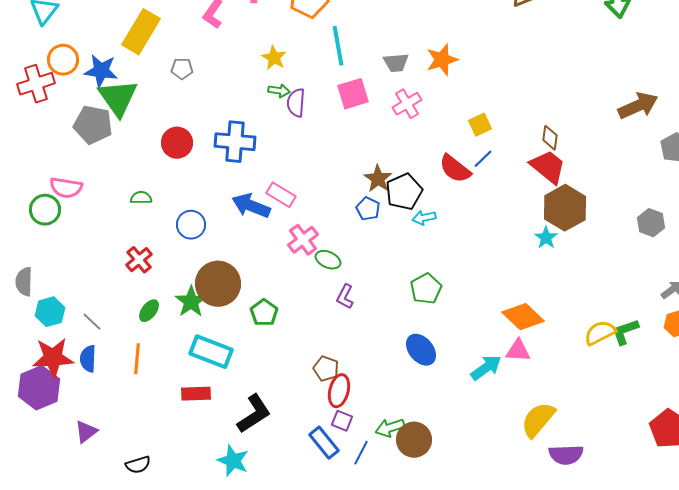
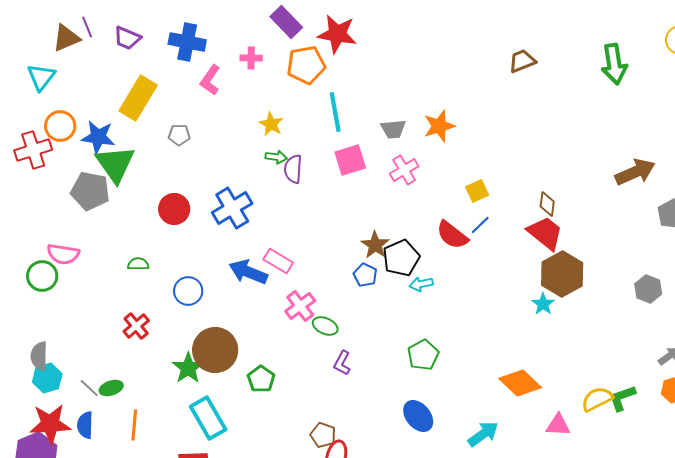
blue cross: (235, 142) -> (232, 208), turned -36
gray semicircle: (24, 282) -> (39, 356), moved
green ellipse: (149, 311) -> (111, 388), moved, turned 35
pink triangle: (518, 351) -> (558, 425), moved
cyan rectangle: (211, 352) -> (208, 418), turned 39

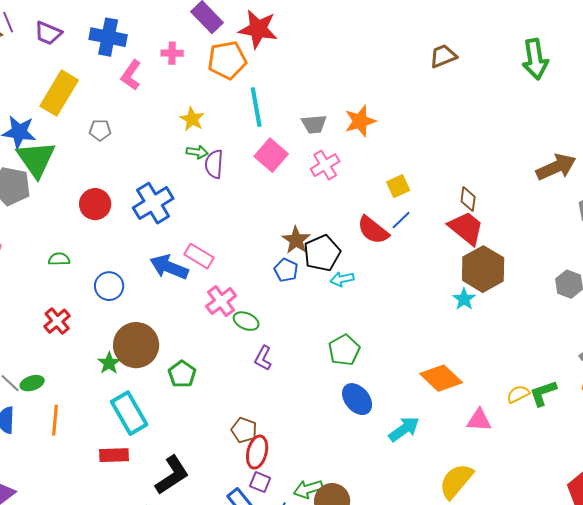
pink square: (350, 160) -> (271, 155), turned -32
green star: (188, 368) -> (109, 363), size x0.7
yellow semicircle: (597, 399) -> (518, 394), size x0.7
blue ellipse: (418, 416) -> (357, 399), moved

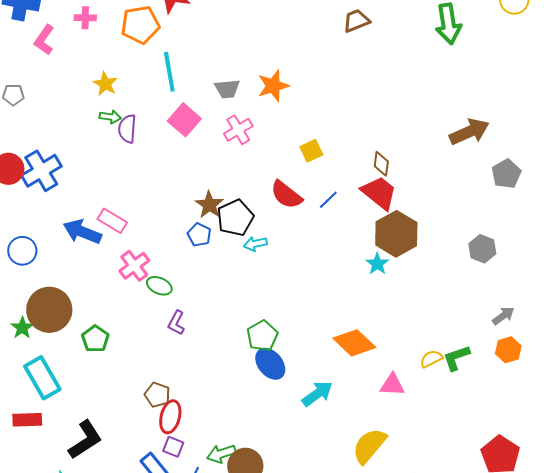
blue cross: (153, 203) -> (41, 171), moved
blue line: (401, 220) -> (328, 200), moved
green pentagon: (344, 350) -> (262, 336), moved

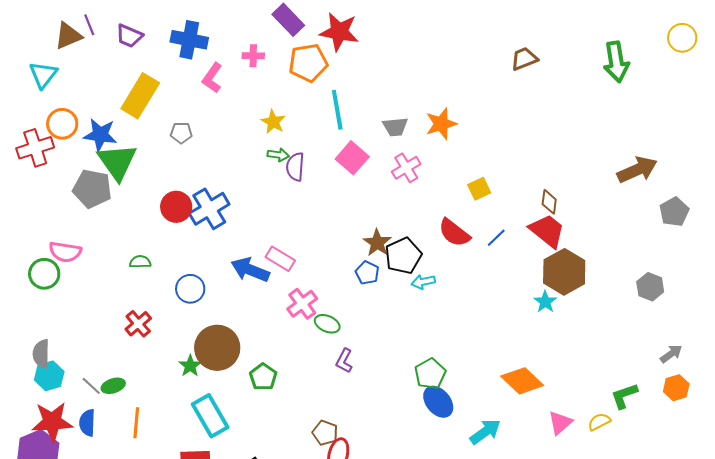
yellow semicircle: (431, 359) -> (599, 422), moved
pink triangle: (392, 385) -> (560, 423), turned -44

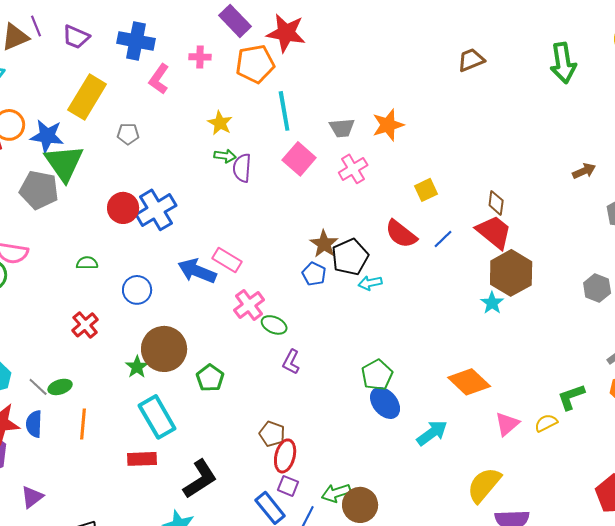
brown arrow: (637, 170) -> (584, 171), size x0.6

